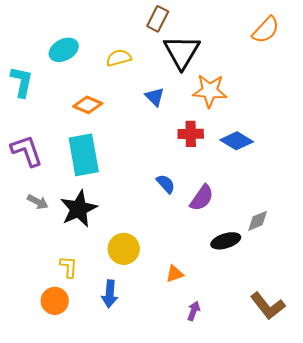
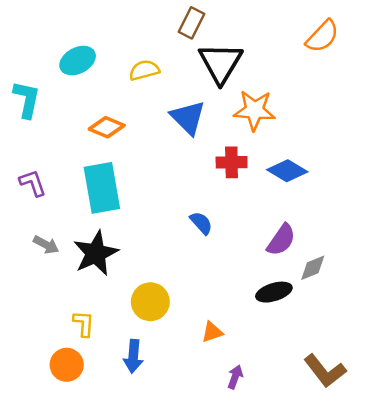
blue triangle: (155, 97) -> (188, 118), size x1.5
purple L-shape: (27, 151) -> (33, 183), size x0.7
purple semicircle: (202, 198) -> (281, 240), moved

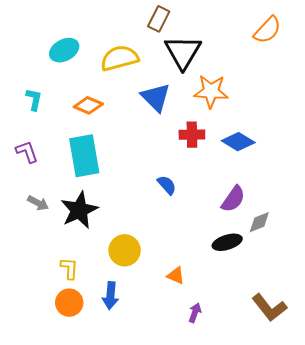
yellow semicircle: (144, 70) -> (120, 58), size x1.5
cyan L-shape: (27, 99) -> (34, 99), moved, size x0.7
orange triangle: (212, 332) -> (176, 275), turned 42
orange circle: (67, 365) -> (69, 303), moved

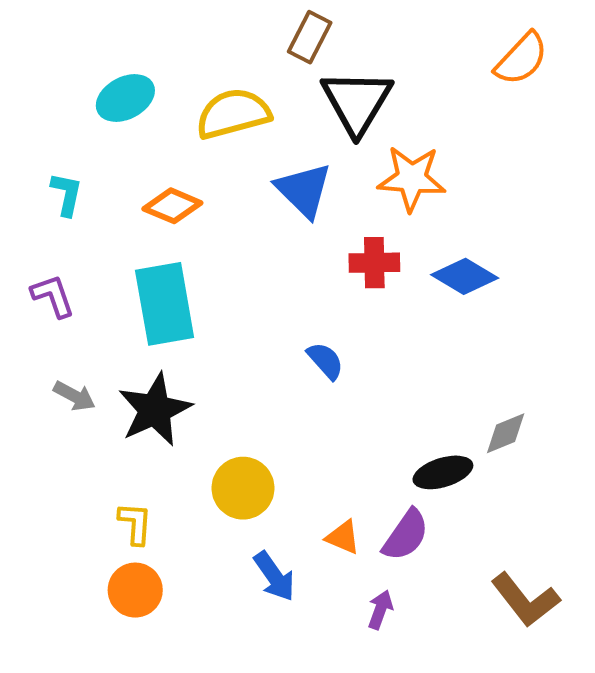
purple semicircle: (233, 199) -> (406, 535), moved
blue arrow: (110, 296) -> (274, 576), moved, turned -40

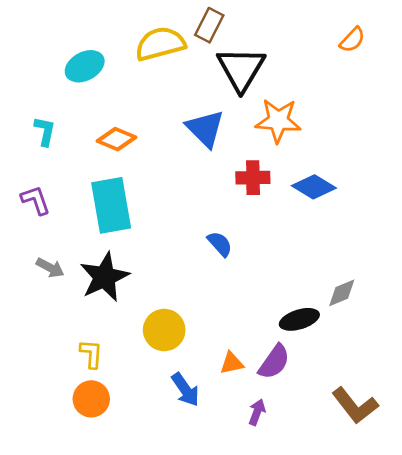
orange semicircle: (521, 59) -> (352, 40), size x0.7
yellow semicircle: (233, 114) -> (160, 44), moved
orange triangle: (343, 537) -> (232, 363), turned -35

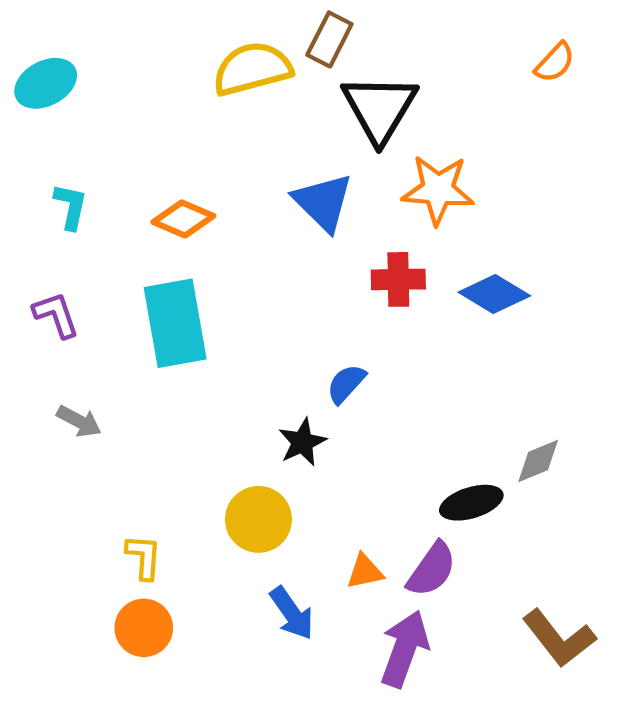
cyan ellipse: (85, 66) -> (46, 83), moved
blue semicircle: (220, 244) -> (346, 384), turned -96
black star: (105, 277) -> (302, 442), moved, size x0.6
purple arrow: (257, 412) -> (405, 649), size x1.8

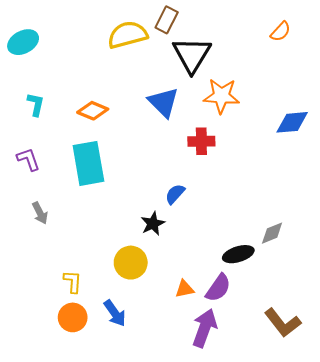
blue diamond: (494, 294) -> (292, 122), moved, turned -36
gray arrow: (79, 421) -> (40, 213), turned 35
blue arrow: (292, 613) -> (115, 313), moved

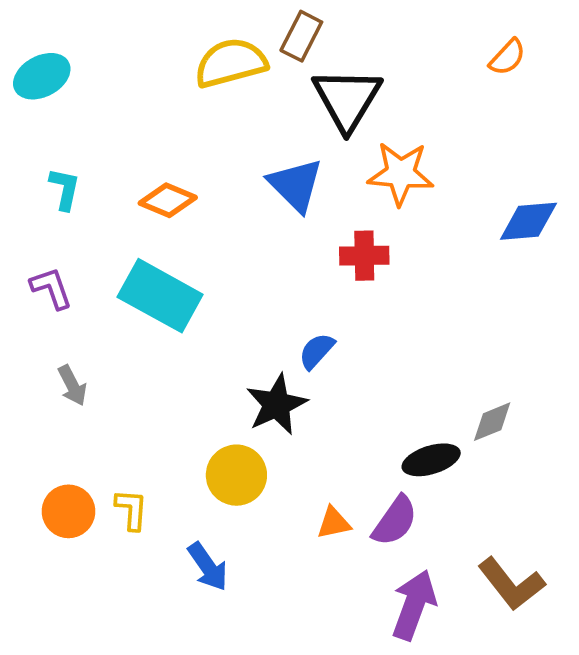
cyan rectangle: (88, 163) -> (160, 296), turned -51
black star: (153, 224) -> (277, 404), size x1.4
orange circle: (73, 317) -> (68, 511), moved
purple arrow: (205, 328) -> (414, 605), moved

